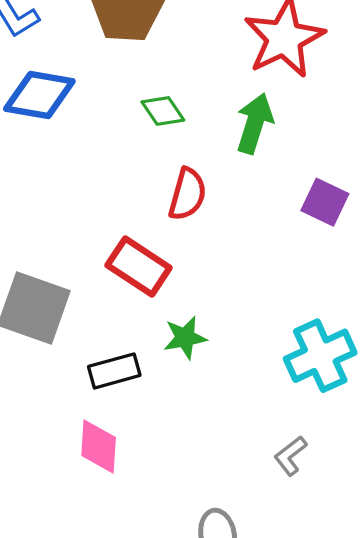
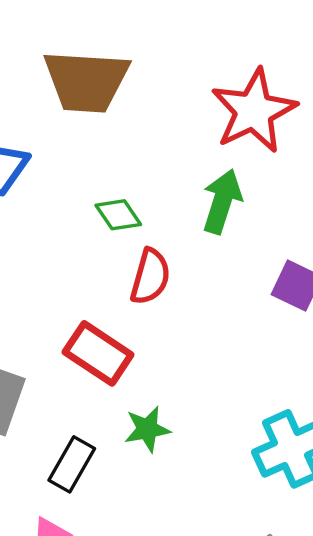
green diamond: (163, 111) -> (118, 215), moved
black rectangle: (114, 371) -> (72, 464), turned -45

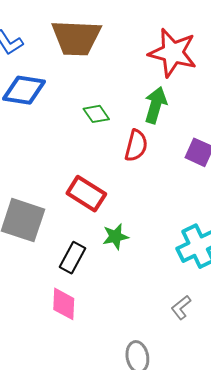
red star: (254, 111) -> (173, 53), turned -30
red semicircle: (150, 277) -> (136, 146), moved

